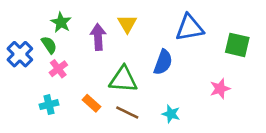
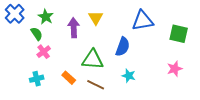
blue cross: (20, 54) -> (15, 14), moved
pink star: (220, 89) -> (175, 69), moved
cyan star: (171, 114) -> (129, 76), moved

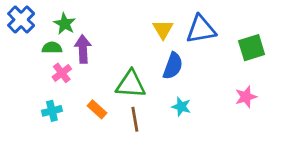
yellow triangle: (96, 18) -> (163, 29), moved
purple arrow: (74, 28) -> (83, 49), moved
green semicircle: (37, 34) -> (52, 48), turned -56
green square: (179, 34) -> (252, 48), turned -30
brown line: (96, 85) -> (135, 119), turned 54

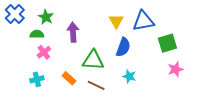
green square: (252, 48) -> (167, 43), moved
purple arrow: (83, 49) -> (73, 32), moved
brown line: (135, 119) -> (96, 85), turned -54

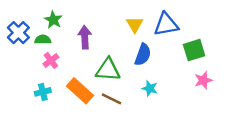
blue cross: (15, 14) -> (18, 33), moved
orange rectangle: (69, 78) -> (80, 91), size x1.6

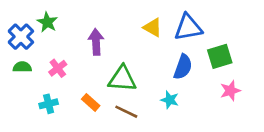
green star: (53, 20) -> (47, 22), moved
yellow triangle: (135, 24) -> (153, 27), turned -30
green semicircle: (43, 40) -> (22, 67), moved
blue semicircle: (143, 55) -> (183, 67), moved
orange rectangle: (80, 91) -> (91, 102), size x0.6

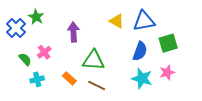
green semicircle: (22, 67) -> (25, 59), moved, turned 48
pink star: (230, 91) -> (167, 72), moved
cyan star: (170, 100) -> (142, 78), moved, size x1.5

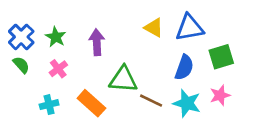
green star: (36, 17) -> (56, 37), moved
green semicircle: (25, 59) -> (21, 65), moved
orange rectangle: (69, 78) -> (91, 103), size x1.5
brown line: (97, 85) -> (151, 101), moved

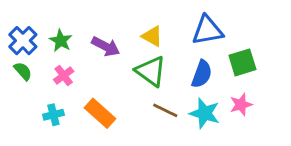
yellow triangle: (154, 28) -> (152, 36), moved
purple arrow: (97, 42) -> (106, 46), turned 120
green triangle: (123, 79) -> (151, 71), moved, turned 32

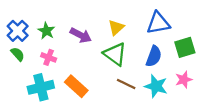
yellow triangle: (152, 36) -> (116, 27), turned 49
pink cross: (64, 75) -> (49, 57), turned -32
cyan cross: (53, 115) -> (41, 87), size x1.6

